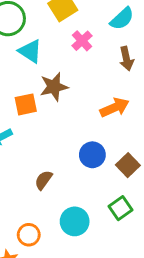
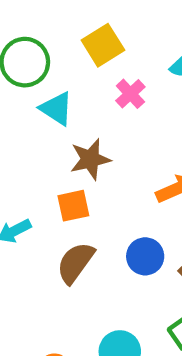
orange square: (26, 104) -> (73, 206), moved
brown semicircle: (44, 180) -> (75, 263), moved, size x1.5

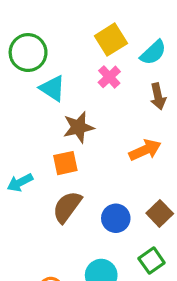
yellow square: (103, 45) -> (111, 40), moved
blue circle: (145, 256) -> (116, 218), moved

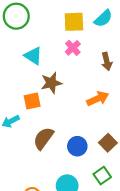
yellow square: (111, 40) -> (74, 22), turned 30
green circle: (28, 53) -> (16, 16), moved
cyan semicircle: (153, 53) -> (103, 18), moved
orange square: (65, 163) -> (32, 101), moved

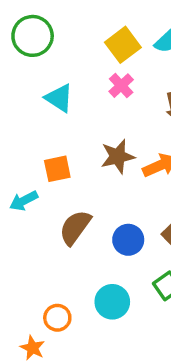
yellow square: (74, 22) -> (123, 45), turned -35
brown star: (51, 83) -> (118, 156), moved

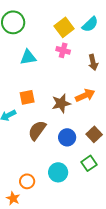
pink cross: (121, 86) -> (63, 50), turned -32
cyan triangle: (59, 98) -> (28, 57), turned -42
brown star: (118, 156) -> (61, 103), moved

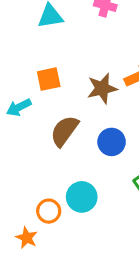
cyan circle: (58, 172) -> (82, 197), moved

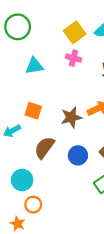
orange square: (49, 79) -> (33, 111), turned 30
cyan circle: (82, 197) -> (22, 180), moved

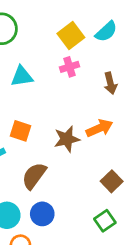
pink cross: (73, 58) -> (69, 67), turned -32
blue circle: (78, 155) -> (42, 214), moved

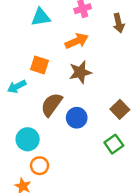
orange arrow: (99, 128) -> (77, 41), moved
blue circle: (42, 214) -> (77, 118), moved

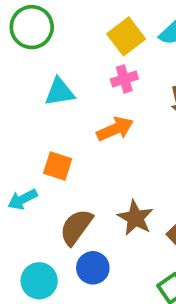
brown star: (80, 72) -> (135, 218), moved, turned -30
blue circle: (77, 118) -> (93, 268), moved

